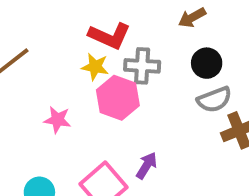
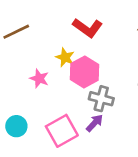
gray cross: (142, 66) -> (101, 99), moved
yellow star: (95, 67) -> (65, 57), moved

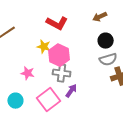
pink star: (39, 78) -> (28, 73), moved
gray cross: (101, 99) -> (62, 73), moved

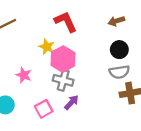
red L-shape: (57, 23) -> (66, 22), turned -150
pink square: (48, 99) -> (44, 109), size x0.7

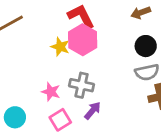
pink hexagon: (63, 59) -> (83, 40), moved
pink star: (24, 75) -> (51, 92), moved

